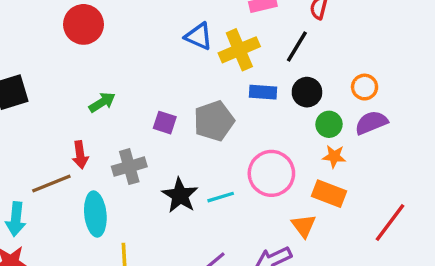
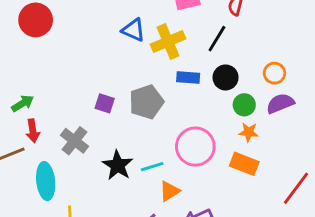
green arrow: (102, 102) -> (23, 103), moved
gray cross: (129, 167) -> (74, 141), turned -36
orange triangle: (304, 226) -> (169, 191), moved, turned 35

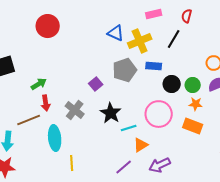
black circle: (226, 77) -> (172, 84), moved
gray pentagon: (146, 102) -> (125, 70), moved
purple square: (105, 103) -> (96, 84), turned 32
black star: (118, 165) -> (111, 113), moved

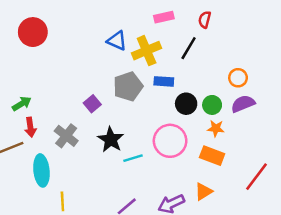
orange triangle: (141, 145) -> (203, 191), moved

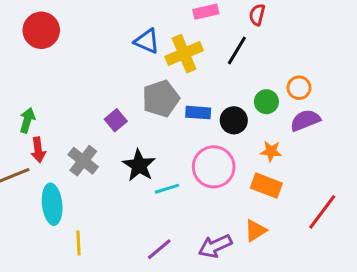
blue rectangle: (164, 81) -> (198, 113), moved
green arrow: (22, 104) -> (27, 120), turned -42
green circle: (212, 105) -> (266, 102), moved

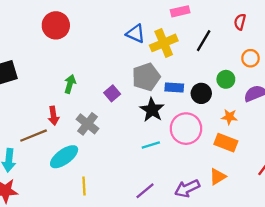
red semicircle: (257, 15) -> (240, 22), moved
orange circle: (299, 88) -> (250, 58), moved
green arrow: (27, 120) -> (70, 84), moved
black star: (139, 165) -> (152, 110), moved
cyan ellipse: (52, 204) -> (64, 157), turned 60

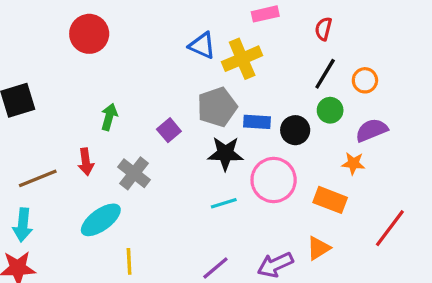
red semicircle: (240, 22) -> (323, 29), moved
black line: (204, 41) -> (325, 74), moved
black star: (152, 110) -> (225, 153), turned -30
orange star: (229, 117) -> (353, 163), moved
brown line: (34, 136) -> (38, 178), moved

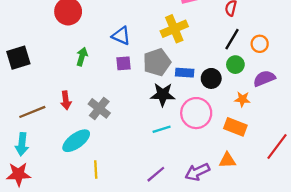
blue triangle: (202, 45) -> (121, 36), moved
green arrow: (109, 117) -> (82, 56), moved
purple square: (169, 130) -> (123, 63), moved, turned 35
orange star: (353, 163) -> (242, 99), moved
orange triangle: (318, 248) -> (227, 160), turned 30

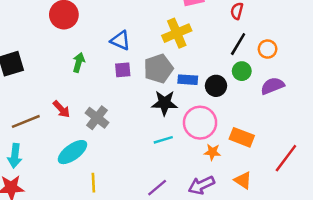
orange star: (242, 99) -> (212, 152), moved
red arrow: (66, 100) -> (61, 109), turned -36
orange triangle: (227, 160) -> (243, 180), moved, turned 36

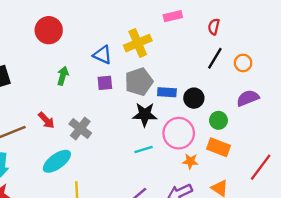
yellow cross: (177, 33) -> (138, 43), moved
green circle: (242, 71) -> (218, 120), moved

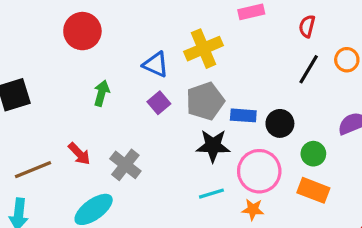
orange circle: (243, 63) -> (347, 60), moved
purple square: (105, 83) -> (159, 103), turned -35
orange star: (190, 161) -> (253, 209), moved

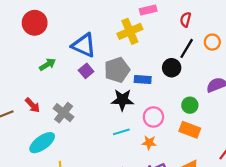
yellow cross: (203, 49) -> (130, 31), moved
blue triangle: (156, 64) -> (84, 45), size x1.4
green arrow: (102, 93) -> (47, 65), turned 42
black circle: (280, 123) -> (172, 68), moved
pink circle: (259, 171) -> (153, 117), size x0.7

